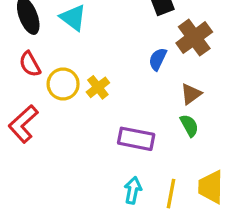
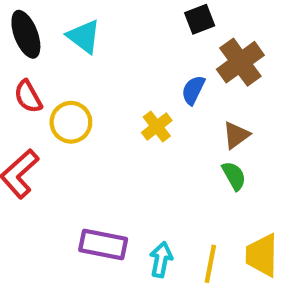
yellow cross: (98, 87) -> (157, 127), moved
purple rectangle: (136, 139) -> (103, 244), moved

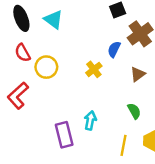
green semicircle: (234, 176) -> (134, 111), moved
purple rectangle: (103, 244) -> (64, 135), turned 65
cyan arrow: (161, 260) -> (90, 121), moved

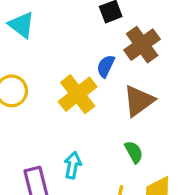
yellow cross: (94, 69) -> (78, 94), size x1.6
brown triangle: (138, 74) -> (139, 101), size x1.5

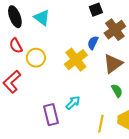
green semicircle: (134, 152) -> (117, 91), moved
cyan arrow: (73, 165) -> (73, 103), turned 35

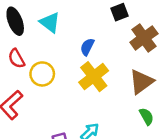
blue semicircle: (93, 43) -> (87, 47), moved

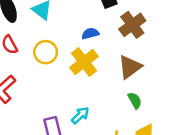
blue semicircle: (87, 47) -> (90, 34), moved, turned 49
yellow circle: (42, 74) -> (46, 52), moved

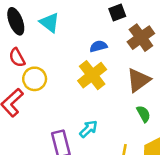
yellow circle: (46, 52) -> (35, 79), moved

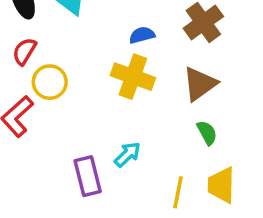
red semicircle: (17, 58) -> (24, 51), turned 60
yellow cross: (92, 75) -> (133, 77), turned -32

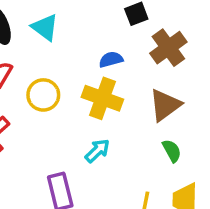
yellow circle: (50, 82) -> (43, 95), moved
cyan arrow: (127, 154) -> (97, 151), moved

